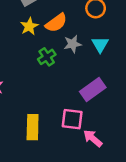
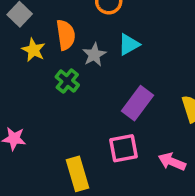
orange semicircle: (56, 23) -> (66, 35), turned -45
cyan triangle: (100, 45) -> (129, 44), turned 48
pink arrow: (93, 138) -> (172, 162), moved

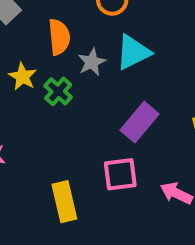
cyan triangle: (129, 44) -> (133, 52), size x1.4
yellow star: (34, 50) -> (23, 77), moved

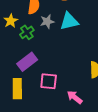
purple rectangle: (140, 122) -> (27, 62), moved

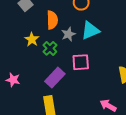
pink square: (49, 81) -> (81, 62), moved

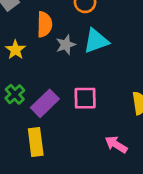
green cross: (50, 48) -> (15, 94), moved
pink square: (81, 62) -> (85, 98), moved

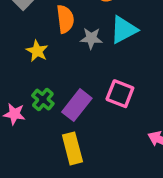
gray star: (66, 45) -> (91, 38), turned 30
pink square: (85, 98) -> (120, 94), turned 30

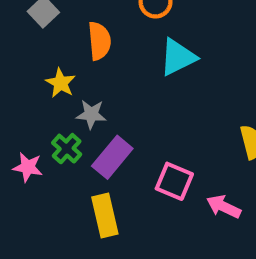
gray star: (91, 38) -> (91, 114), moved
pink square: (120, 94) -> (174, 181), moved

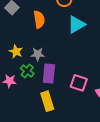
yellow star: (61, 83) -> (16, 52), moved
purple rectangle: (112, 157) -> (49, 74), turned -30

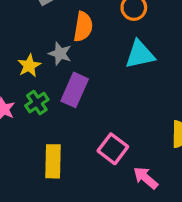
gray star: (38, 54) -> (60, 54), moved
purple rectangle: (49, 74) -> (75, 90), moved

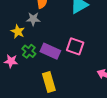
purple rectangle: (75, 90) -> (50, 51), moved, turned -72
pink square: (113, 149) -> (75, 46), moved

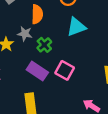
green cross: (29, 51) -> (44, 45), moved

